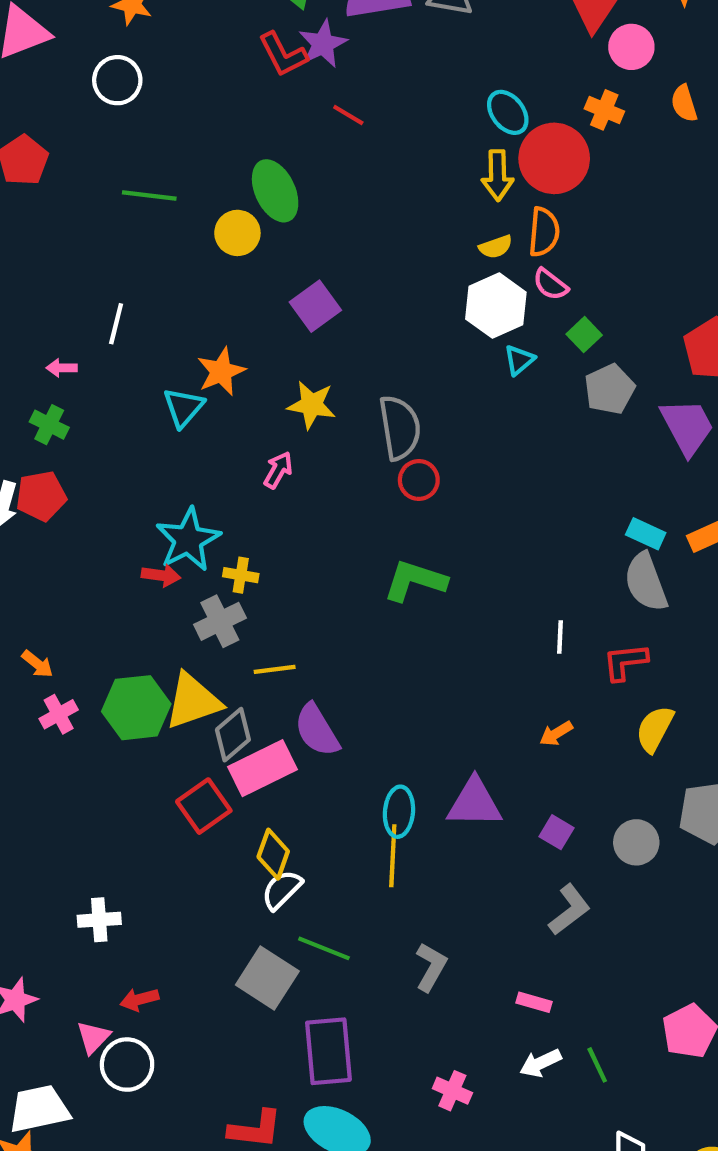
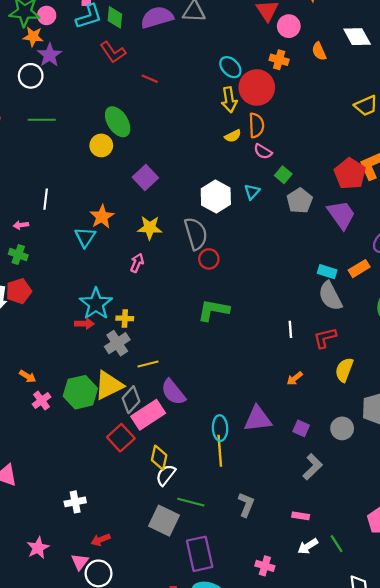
purple star: (323, 44) -> (50, 55), moved
green line: (149, 195) -> (42, 120), moved
white hexagon: (496, 306) -> (216, 196), moved

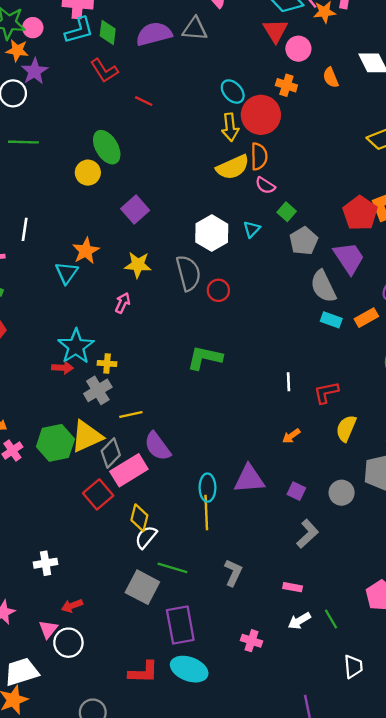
yellow semicircle: (233, 136) -> (233, 167), size x1.8
red circle: (209, 259) -> (218, 290), moved
gray semicircle: (330, 296) -> (323, 286), moved

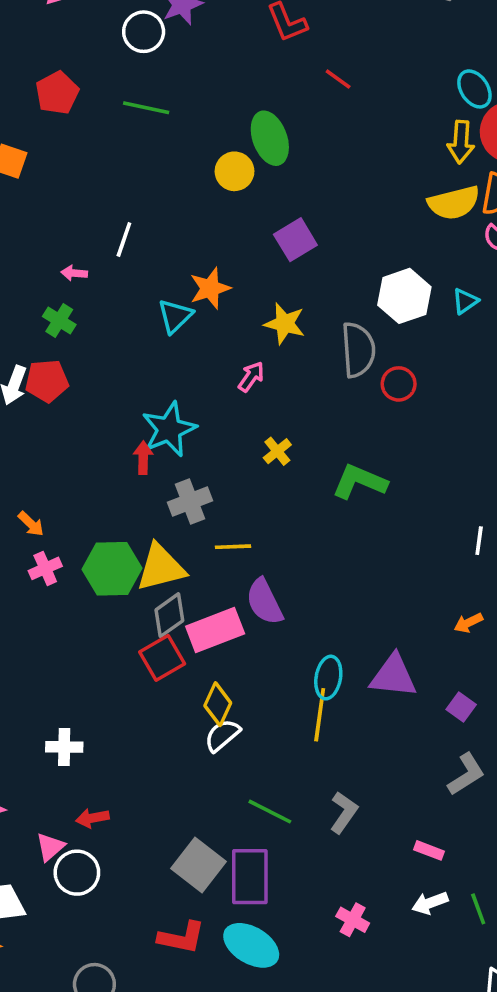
yellow cross: (107, 364) -> (277, 451), moved, turned 36
red arrow: (63, 368) -> (143, 458), turned -102
gray diamond: (111, 453) -> (169, 615), moved
green line: (172, 568) -> (270, 812), moved
gray square: (142, 587) -> (199, 865), moved

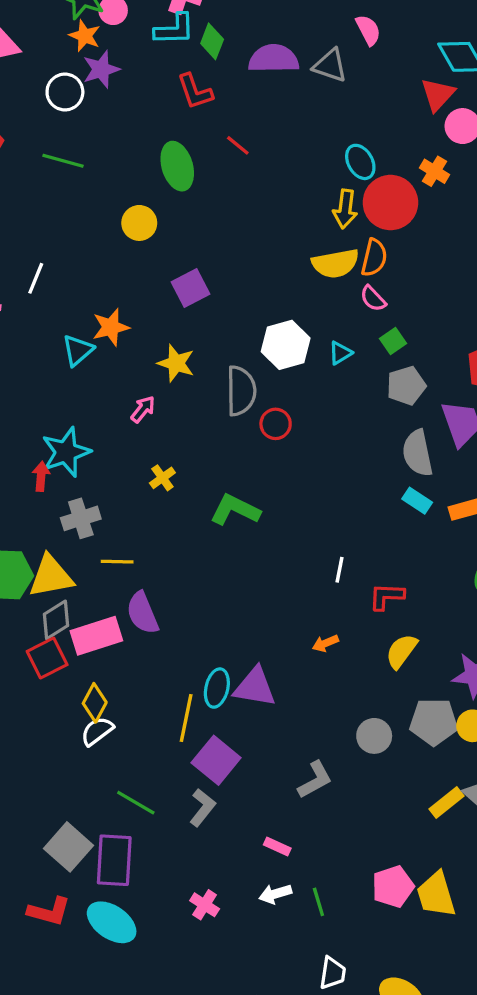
green ellipse: (270, 138) -> (177, 166), moved
cyan ellipse: (328, 678) -> (217, 688), moved
purple square: (461, 707) -> (216, 760), moved, size x1.8

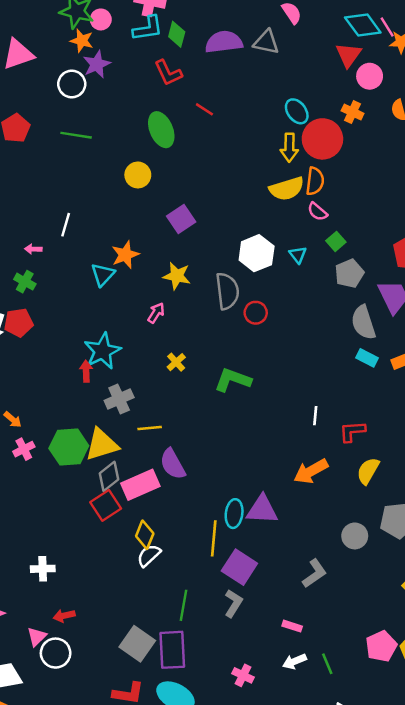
cyan triangle: (340, 353) -> (298, 255), turned -30
orange arrow: (325, 643) -> (311, 471), size x1.8
green line: (136, 803) -> (184, 605), turned 76

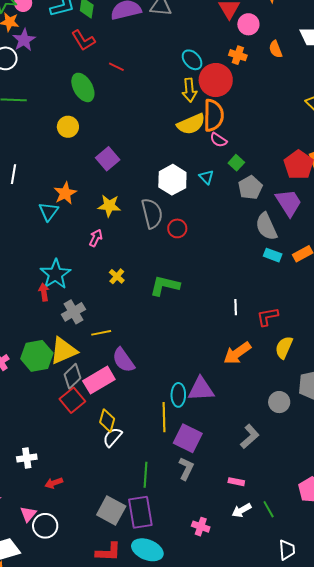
orange semicircle: (315, 181) -> (213, 115), size x1.4
red arrow: (64, 616) -> (54, 483), moved

